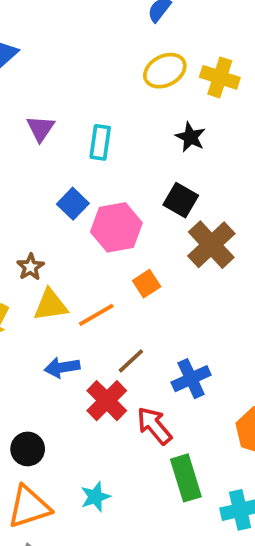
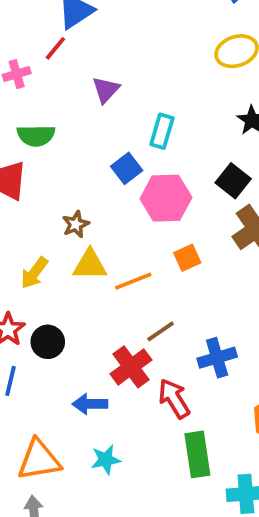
cyan rectangle: (100, 142) -> (162, 131), moved
blue arrow: (62, 367) -> (90, 404), moved
black circle: (28, 449) -> (48, 342), moved

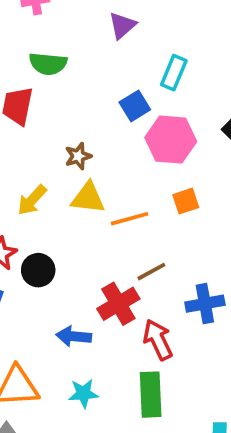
green rectangle: (197, 454) -> (151, 395), moved

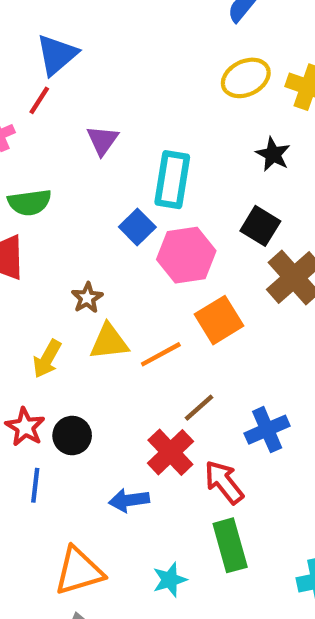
cyan rectangle: (174, 73) -> (172, 180), size x1.4
orange square: (186, 201) -> (219, 320), size x1.5
cyan star: (83, 393) -> (170, 580), moved

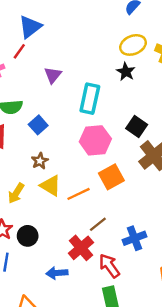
black star: (273, 154) -> (126, 72), moved
blue square: (137, 227) -> (38, 125), moved
yellow triangle: (109, 342) -> (51, 186), turned 35

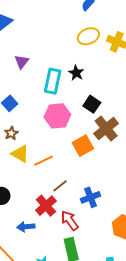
black star: (126, 72) -> (76, 73), moved
orange square: (111, 177) -> (83, 146), moved

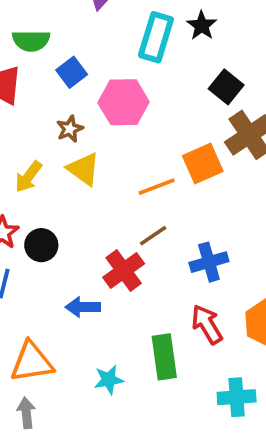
pink hexagon: (57, 116) -> (124, 102), moved
orange line: (44, 161) -> (157, 187), moved
red arrow: (70, 220) -> (207, 324), moved

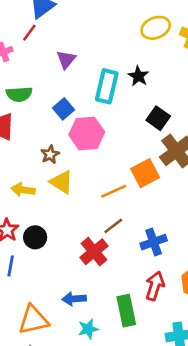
blue square: (72, 72) -> (63, 109), moved
yellow arrow: (28, 177) -> (23, 190), turned 65
blue arrow: (83, 307) -> (74, 299), moved
red arrow: (207, 324) -> (155, 286), turned 52

